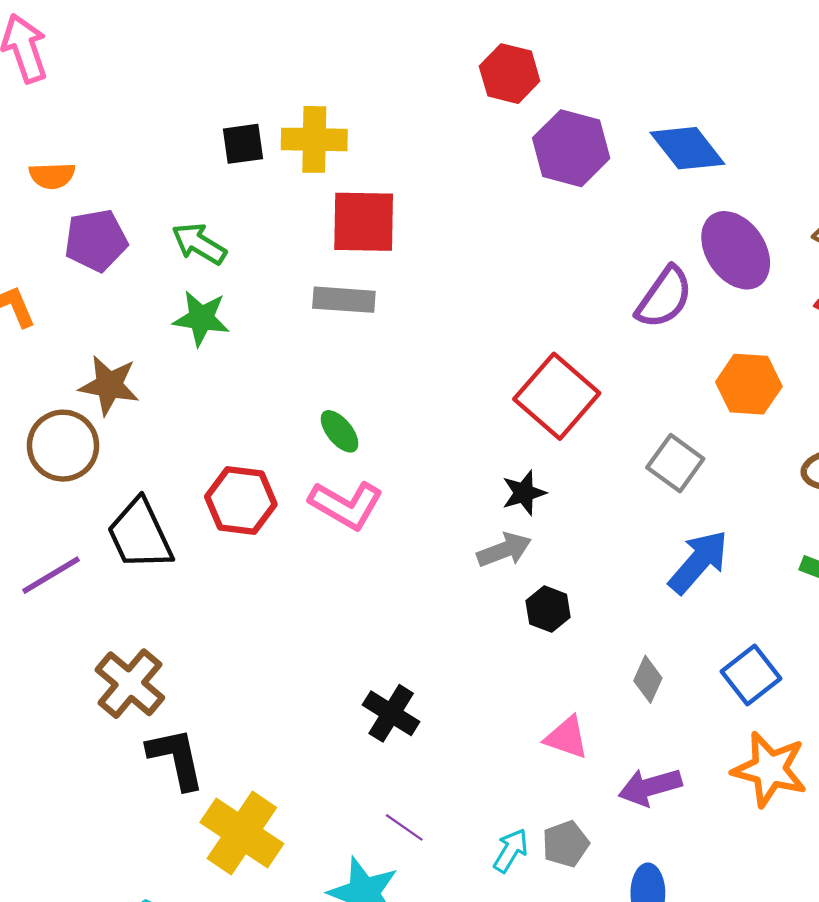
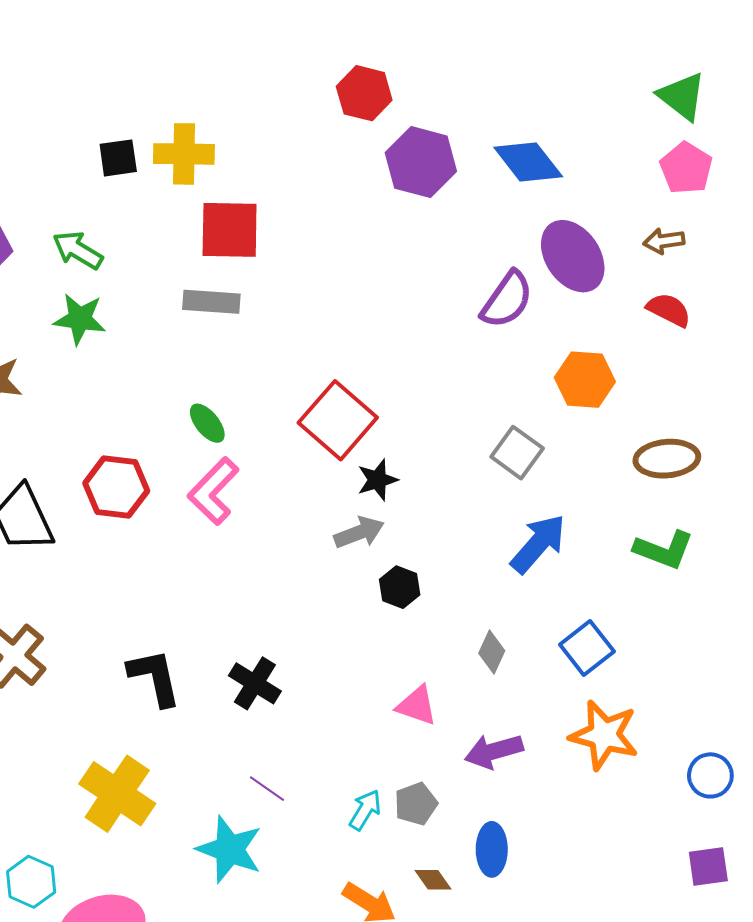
red square: (557, 396) -> (338, 420), moved
pink L-shape: (346, 505) -> (213, 491), turned 104
black L-shape: (176, 758) -> (155, 677), moved

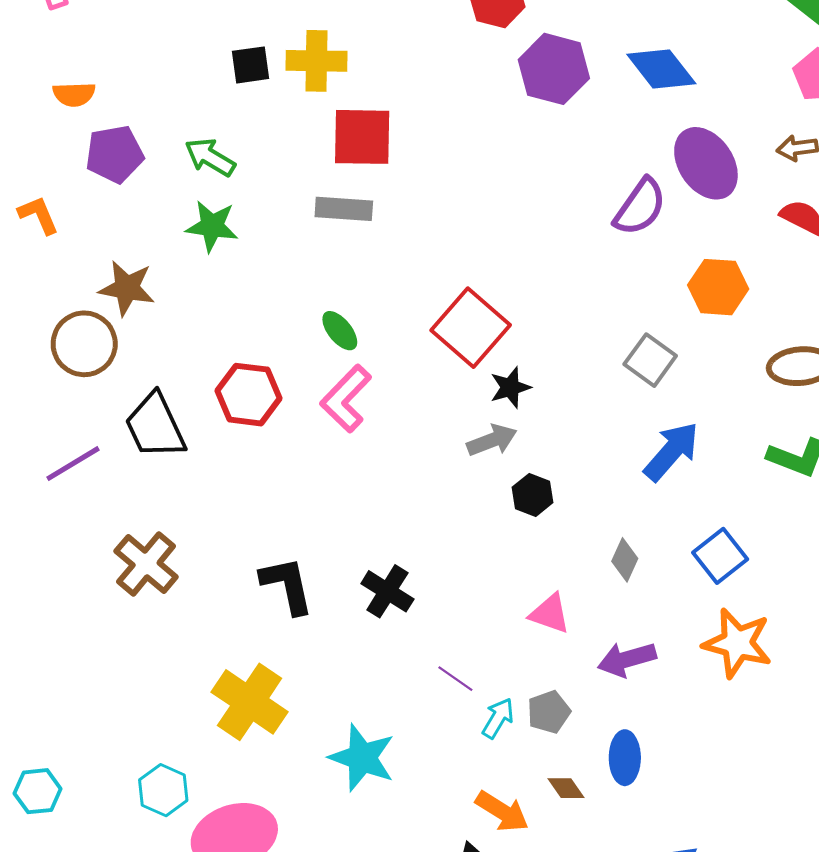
purple line: (267, 789) -> (455, 679), moved

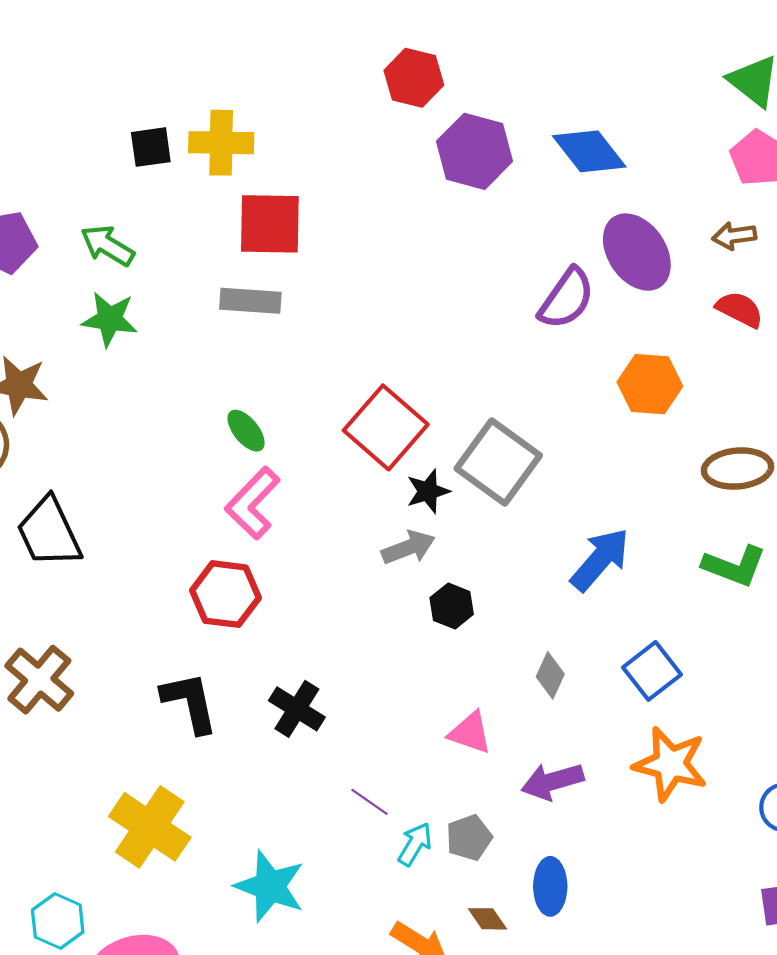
gray square: (650, 360) -> (498, 462), moved, size x1.5
red hexagon: (249, 395) -> (225, 594), moved

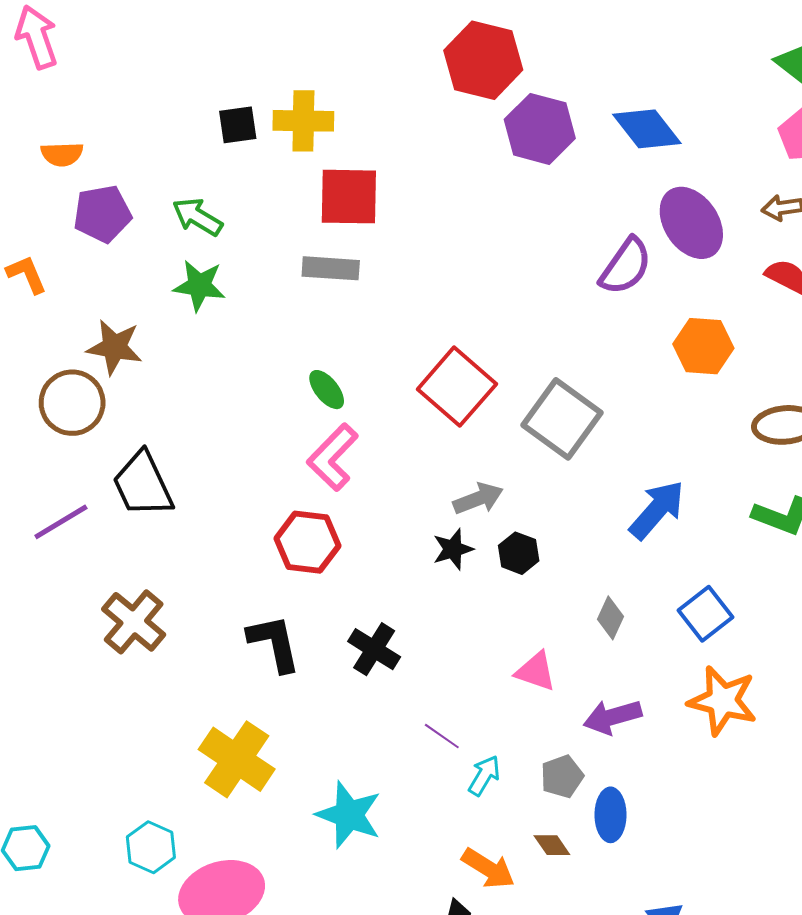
red hexagon: (414, 78) -> (483, 60), size x1.4
black star: (428, 491) -> (453, 549), moved
gray pentagon: (469, 838) -> (562, 776), moved

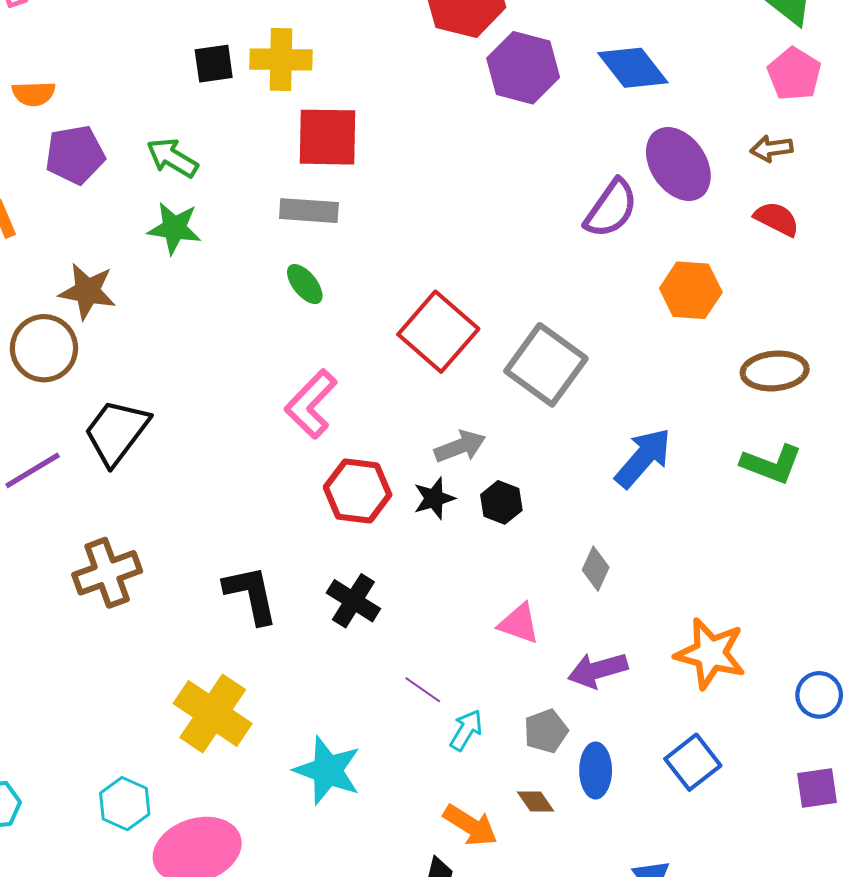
green ellipse: (327, 390) -> (305, 284), moved
black trapezoid: (143, 485) -> (116, 432), turned 62
red hexagon: (307, 542) -> (358, 491), moved
blue square: (705, 614) -> (693, 762), moved
brown cross: (134, 622) -> (107, 573), turned 30

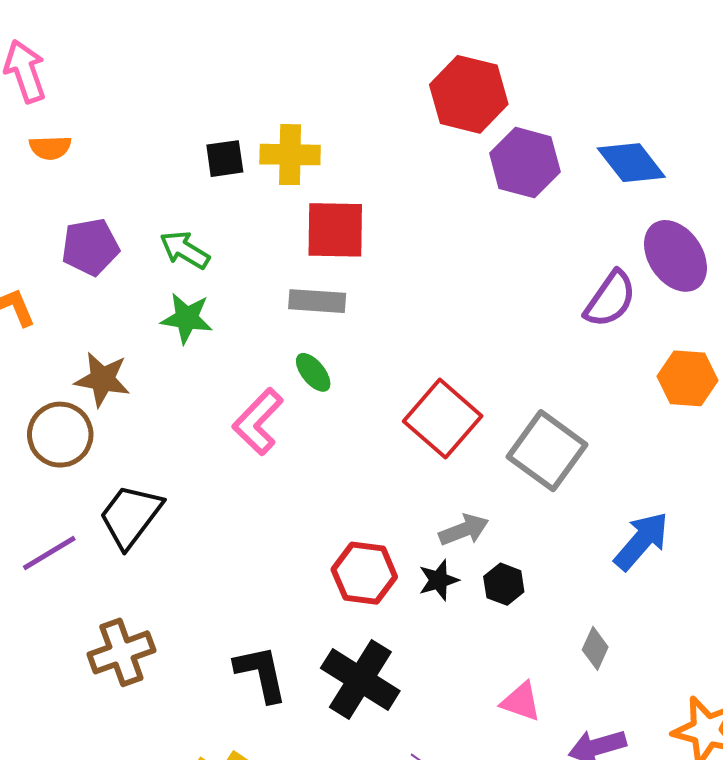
orange semicircle: (34, 94) -> (50, 148), moved
pink L-shape: (311, 404) -> (258, 422), moved
black cross: (353, 601) -> (360, 680), size x1.5

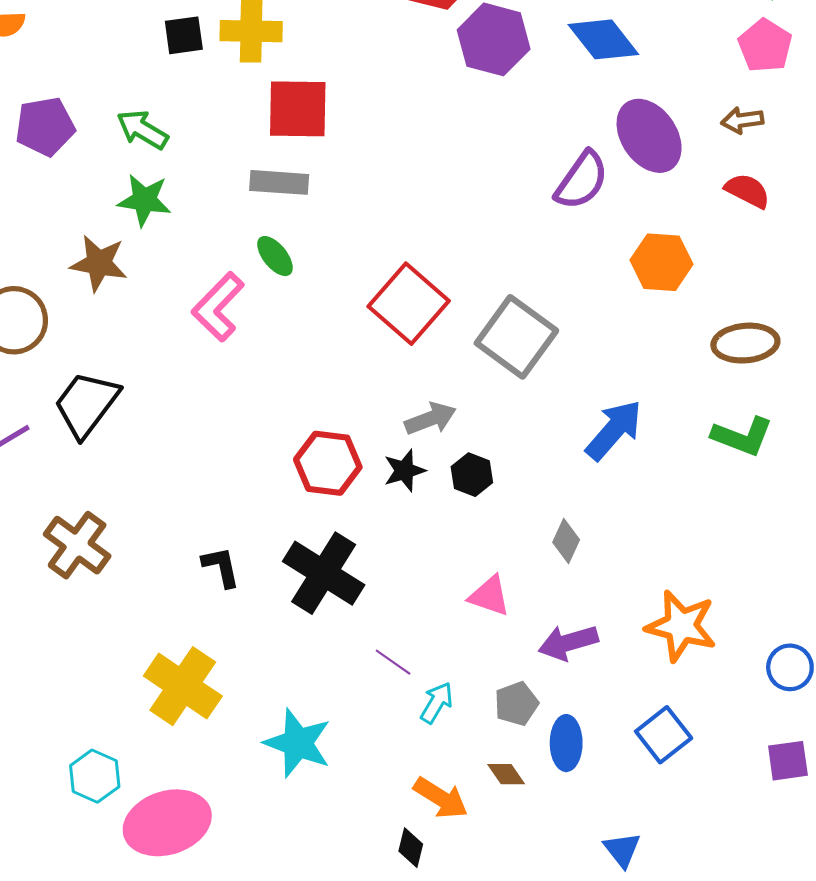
brown star: (102, 379) -> (99, 263), moved
brown cross: (121, 652) -> (77, 545), turned -34
black L-shape: (261, 673) -> (221, 567), size x0.7

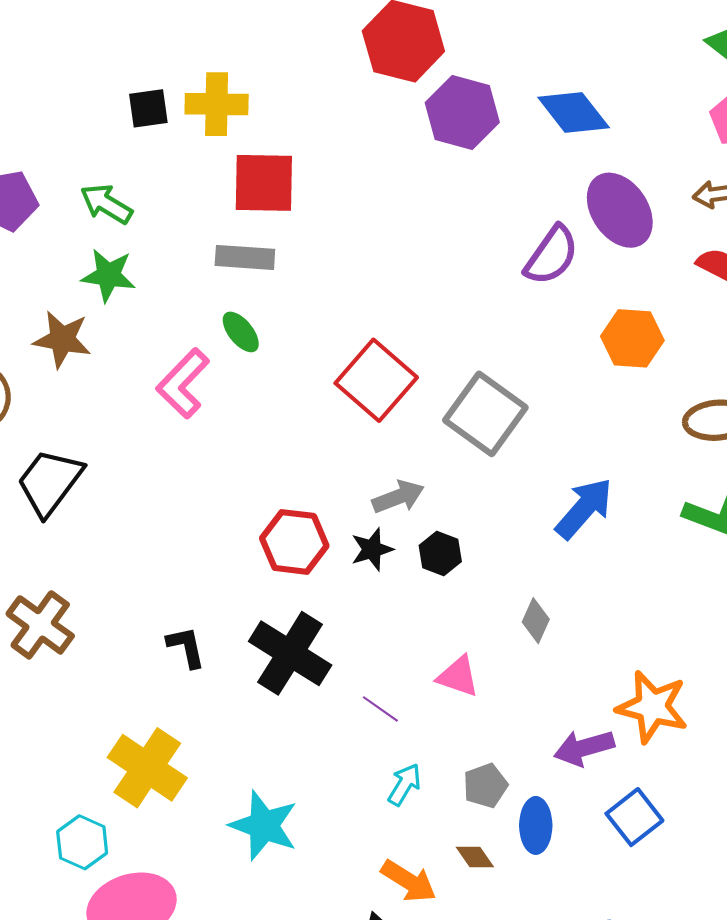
purple arrow: (568, 643) -> (584, 748), moved
purple line: (393, 662) -> (380, 709), moved
cyan hexagon: (95, 776) -> (82, 842), moved

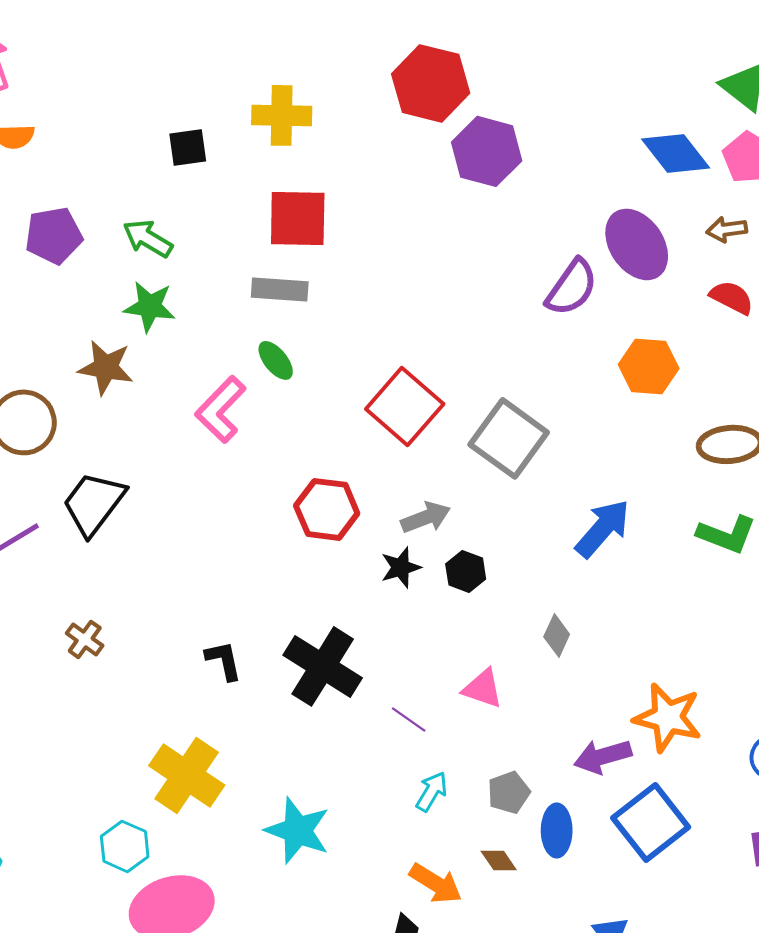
yellow cross: (217, 104) -> (282, 115), moved
blue diamond: (574, 113) -> (676, 153), moved
red hexagon: (294, 542) -> (327, 509), moved
brown cross: (40, 625) -> (85, 639), size x0.6
blue square: (634, 817) -> (651, 822), size x1.4

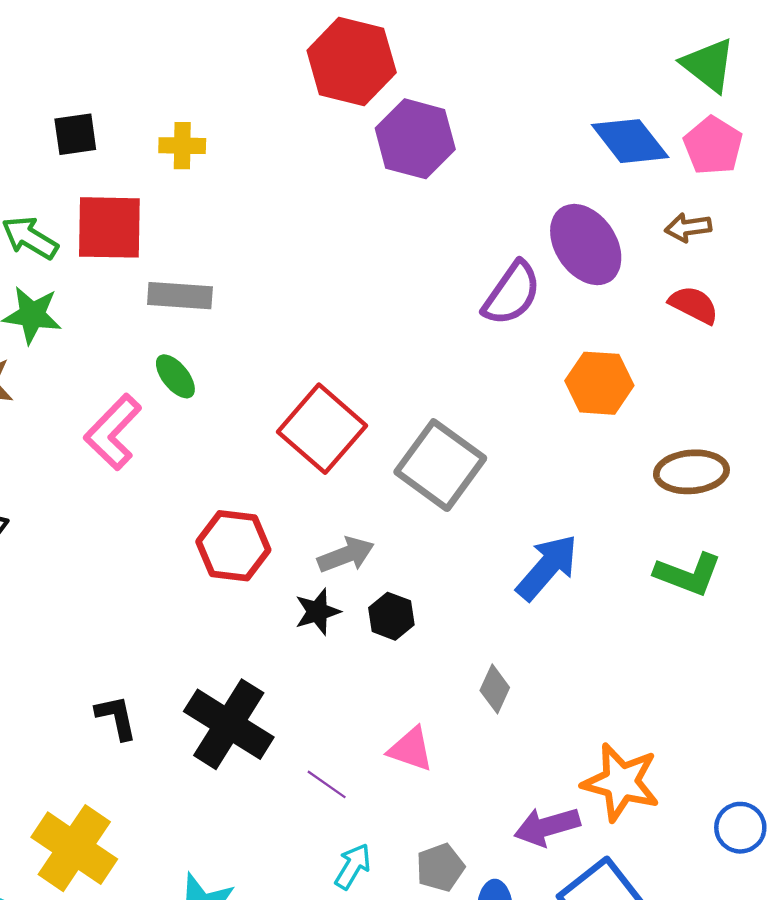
yellow cross: (282, 115) -> (182, 146), moved, size x0.7
red square: (298, 218) -> (109, 227), moved

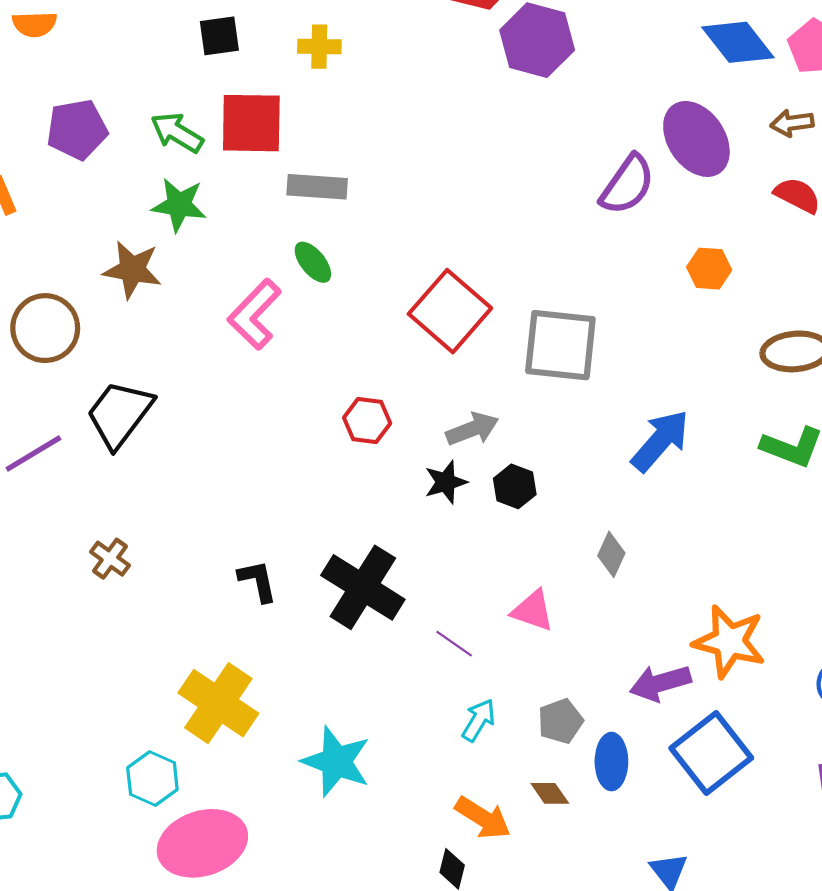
orange hexagon: (599, 383) -> (709, 269), size x0.7
gray square: (440, 465) -> (560, 345), turned -30
red hexagon: (233, 546) -> (367, 421), size x0.7

